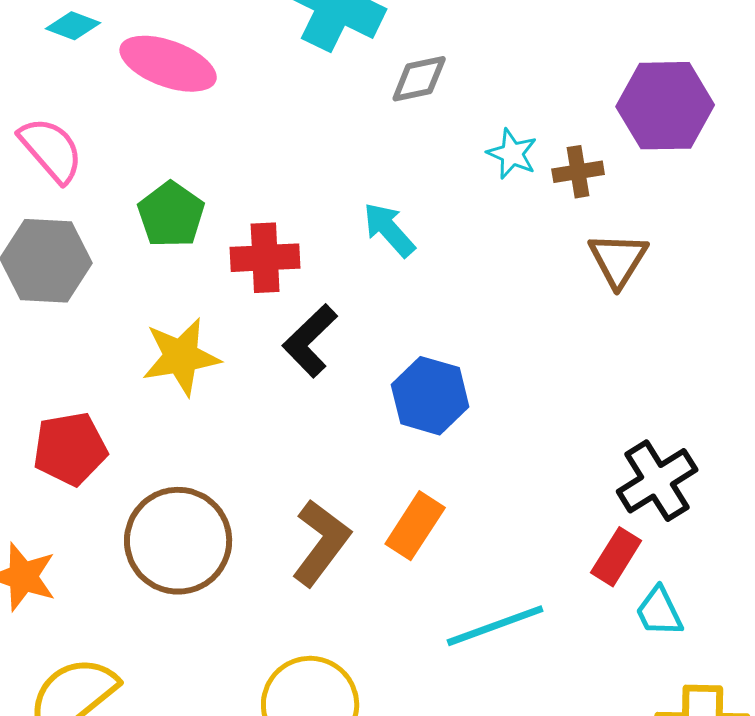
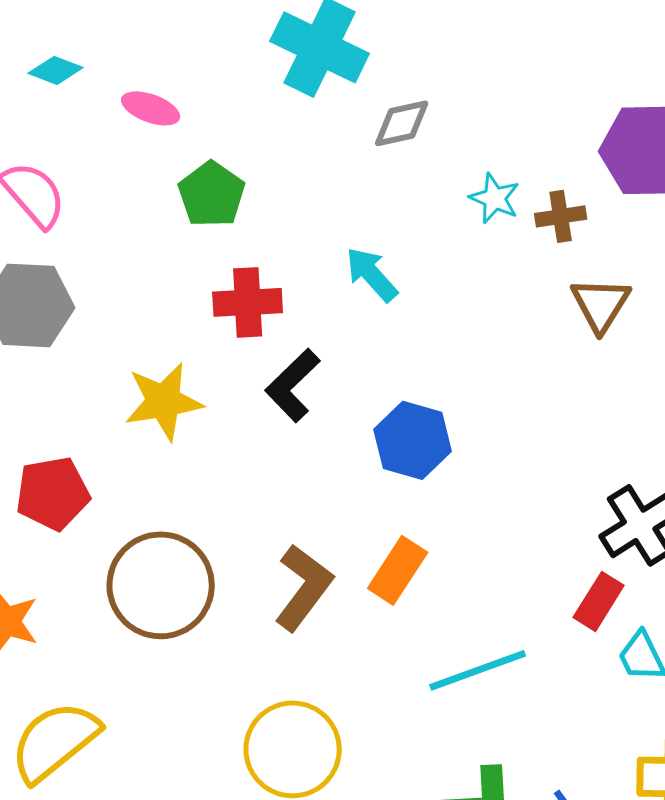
pink ellipse: (168, 64) -> (151, 108), size x0.6
green pentagon: (171, 215) -> (212, 194), moved

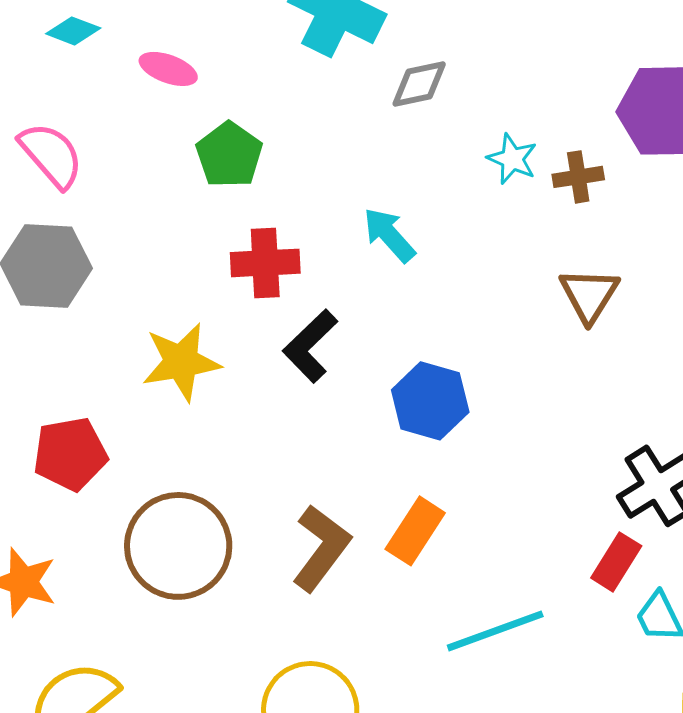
brown triangle: (601, 304) -> (589, 295), moved

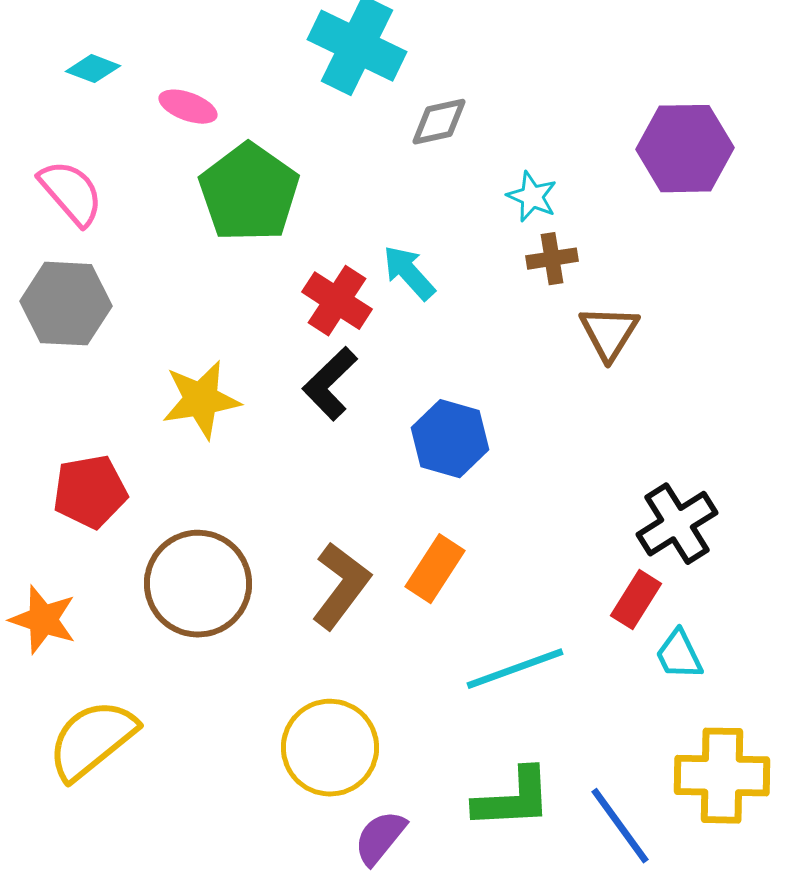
green pentagon: (229, 155) -> (249, 193), size x1.5
brown cross: (578, 177) -> (552, 259), moved
red cross: (265, 263) -> (337, 301), moved, turned 36

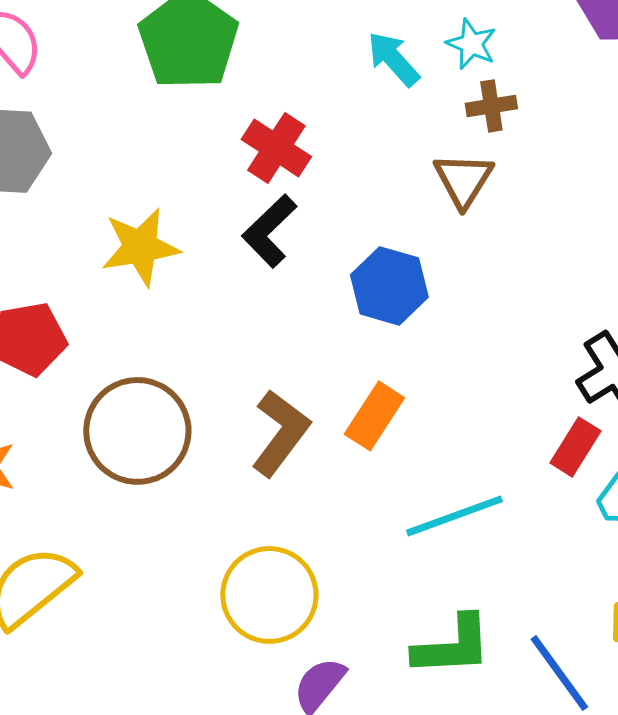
cyan arrow: (409, 273) -> (393, 59), moved
brown triangle: (609, 333) -> (463, 180), moved

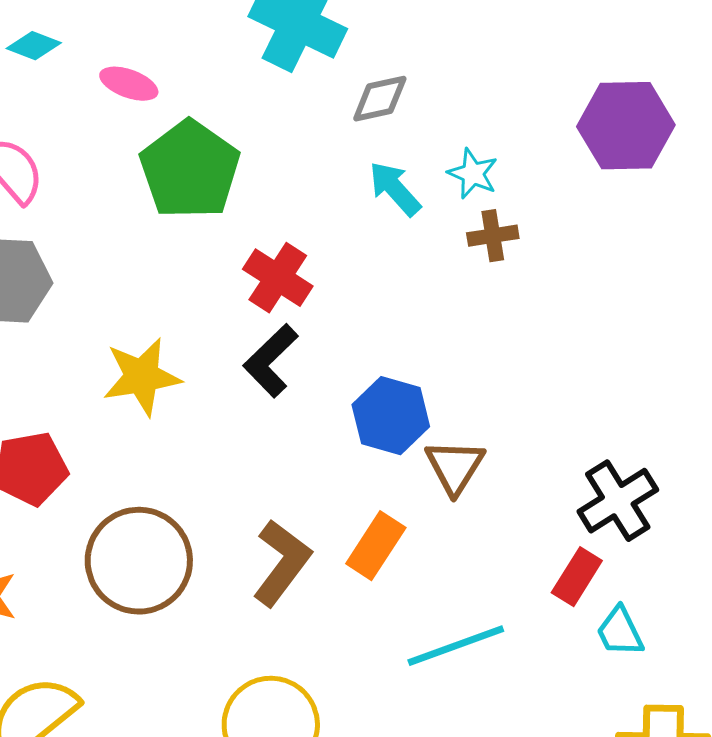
brown triangle: (463, 180) -> (455, 467), moved

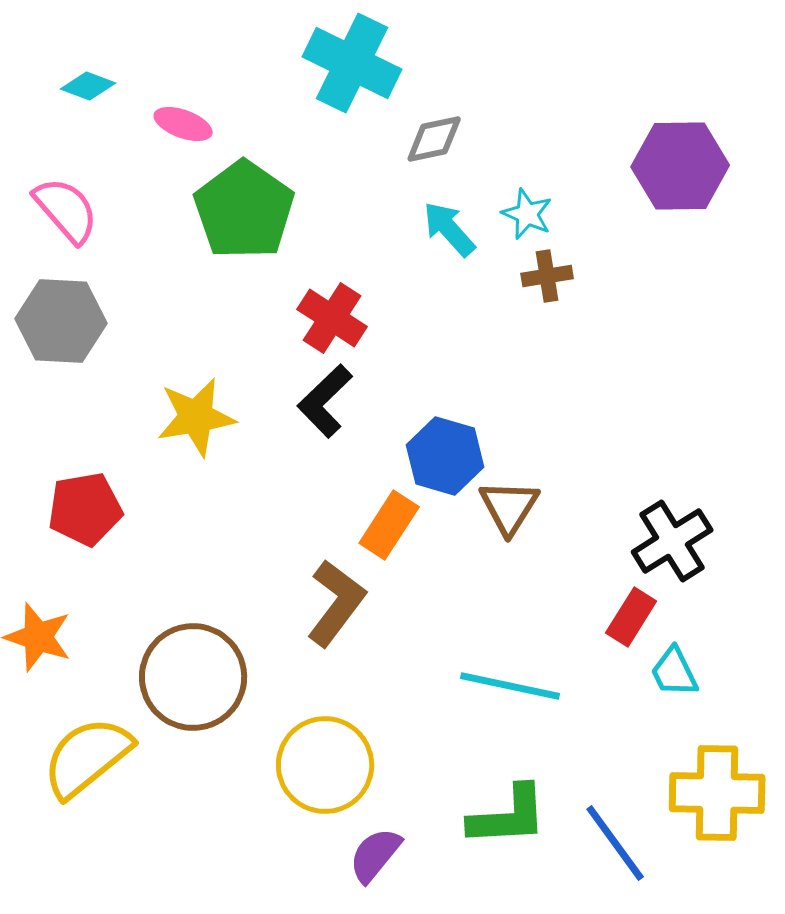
orange rectangle: (376, 546) -> (389, 525), moved
brown circle: (139, 561) -> (193, 677), moved
cyan line: (456, 646) -> (510, 686), turned 32

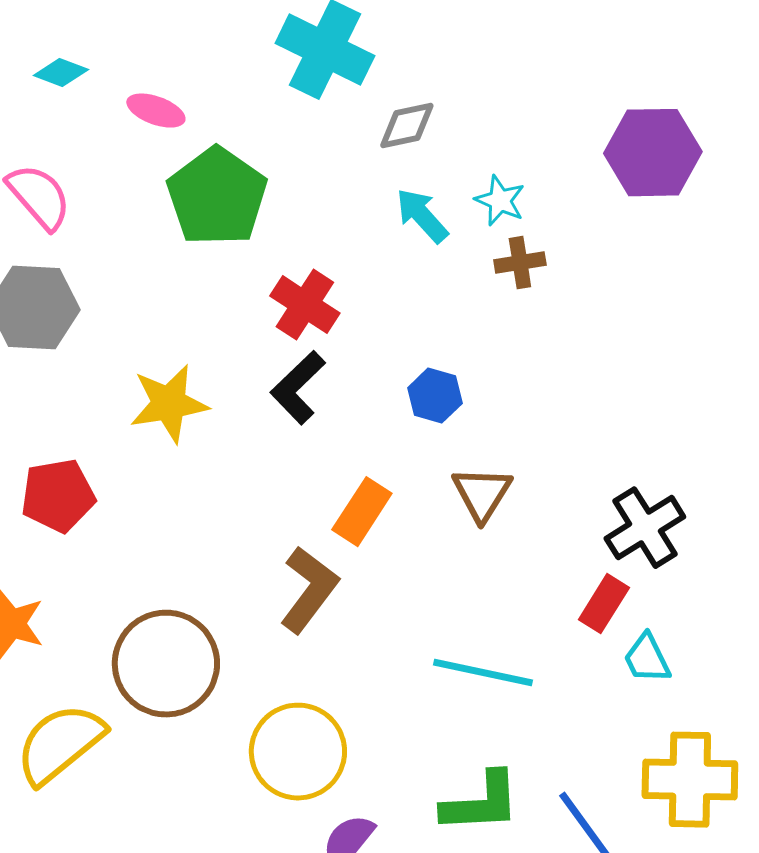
blue hexagon: (445, 456) -> (435, 396), moved, size x0.7

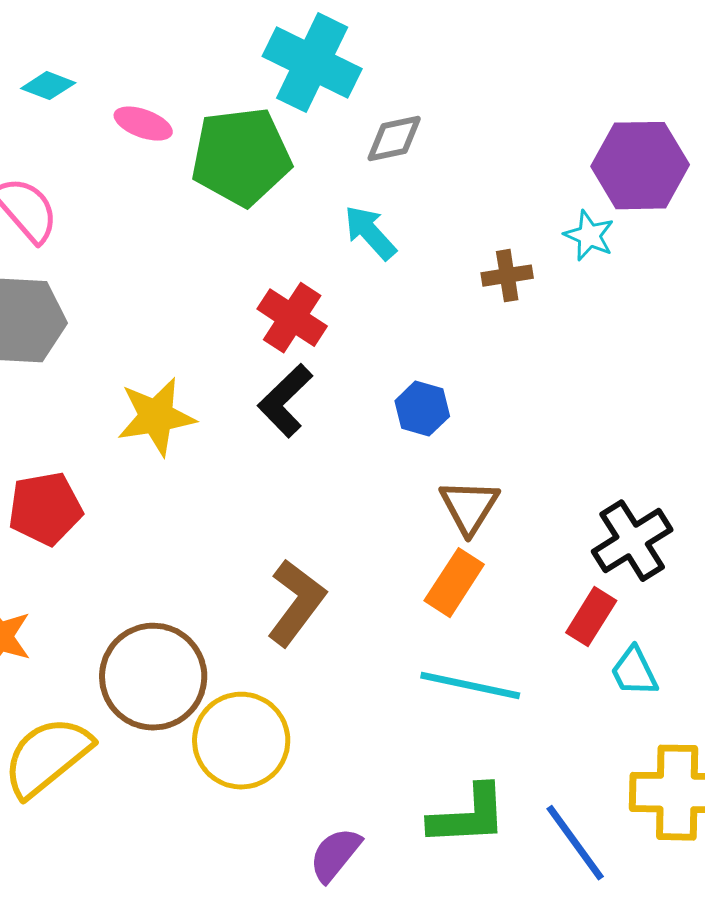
green pentagon: (217, 197) -> (241, 157), moved, turned 30
cyan star: (500, 201) -> (589, 236), moved
cyan arrow: (422, 216) -> (370, 233), moved
orange rectangle: (362, 512) -> (454, 583), moved
yellow circle: (298, 752) -> (241, 741), moved

